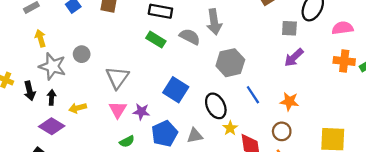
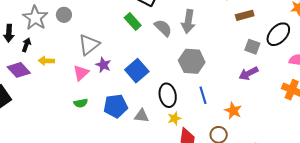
purple star: (141, 112) -> (103, 65), moved

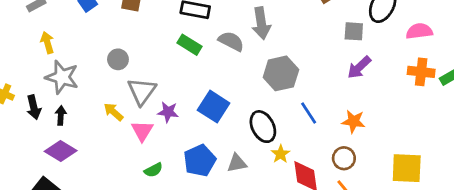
gray circle: (64, 15) -> (118, 59), moved
yellow arrow: (46, 61) -> (113, 112), moved, turned 56

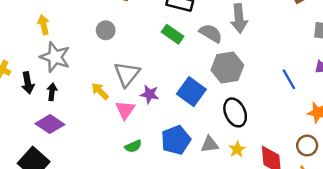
gray circle: (118, 59) -> (106, 30), moved
gray hexagon: (281, 73) -> (227, 68), moved
blue line: (309, 113) -> (289, 79), moved
yellow star: (281, 154) -> (237, 149), moved

